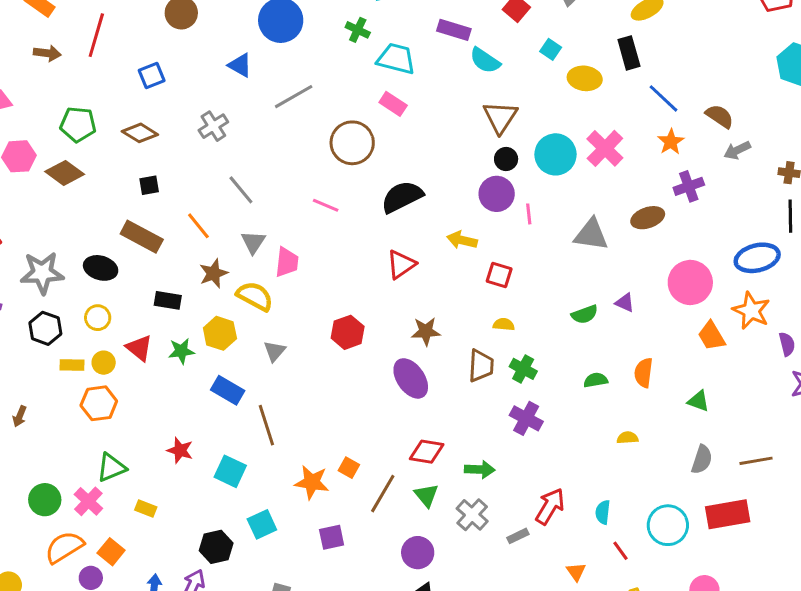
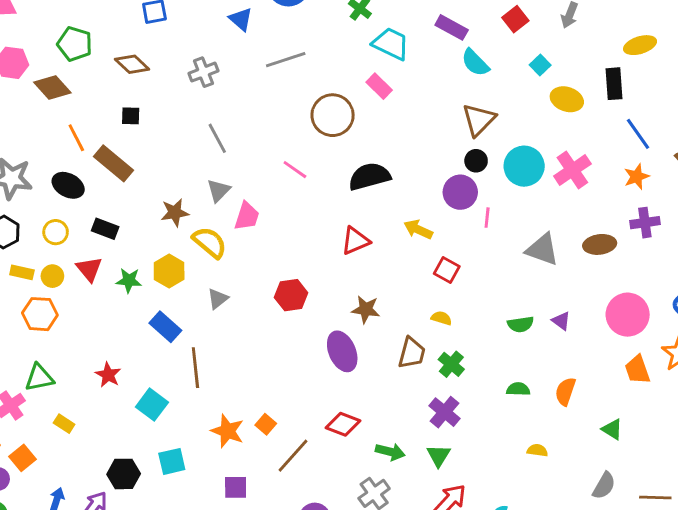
orange line: (198, 226) -> (76, 138), moved
black rectangle: (168, 300) -> (105, 229), moved
green triangle: (426, 495) -> (438, 456), moved

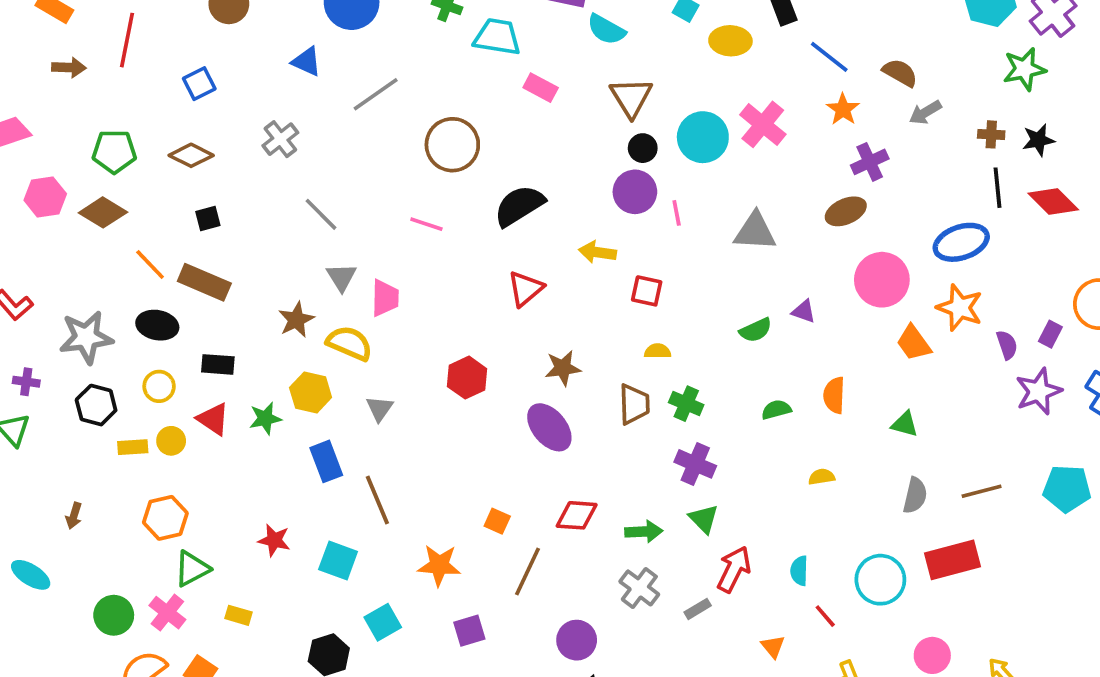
pink rectangle: (379, 86) -> (541, 88), moved
brown ellipse: (600, 244) -> (846, 211), moved
orange hexagon: (40, 314) -> (165, 518), moved
blue rectangle: (165, 327) -> (326, 461), turned 44
orange square: (266, 424) -> (497, 521), moved

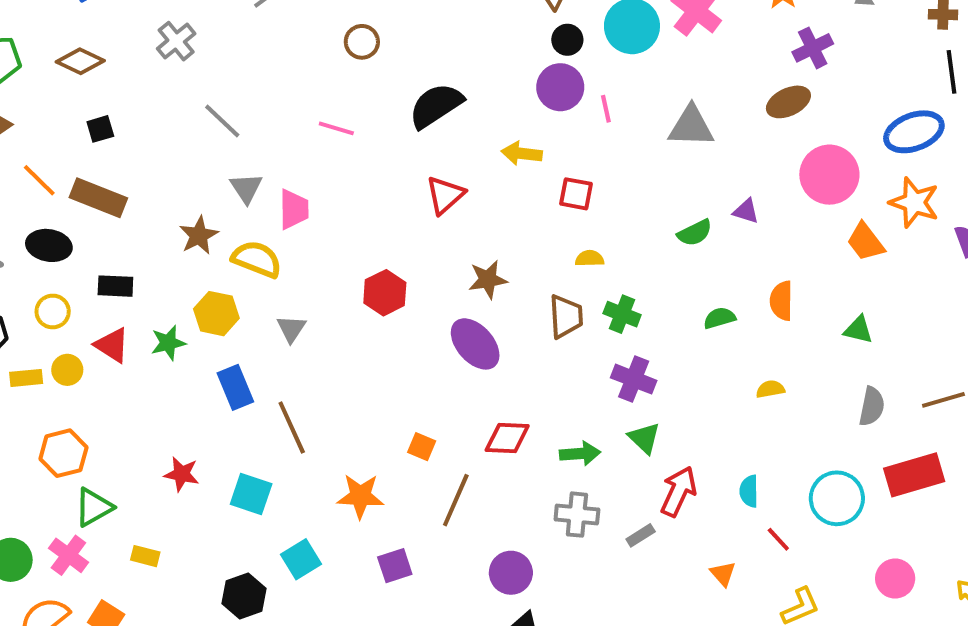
brown circle: (452, 145) -> (362, 42), size x0.6
gray cross: (639, 588) -> (577, 515), turned -30

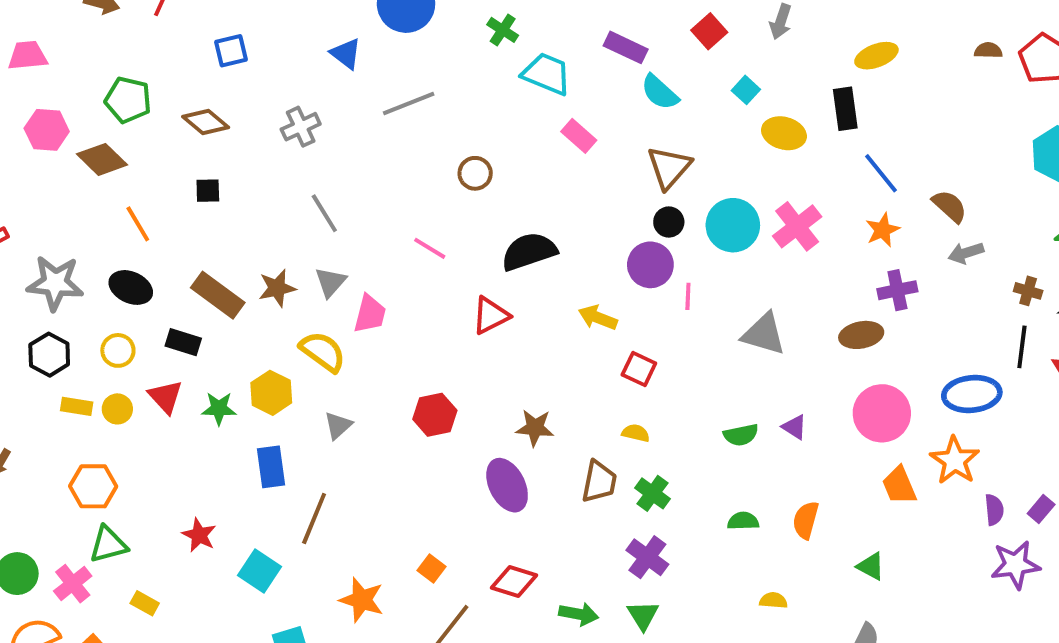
red triangle: (445, 195) -> (491, 316), moved
brown rectangle: (98, 198) -> (218, 295), moved
brown star: (199, 235) -> (277, 288), moved
brown line: (292, 428) -> (314, 518), turned 32

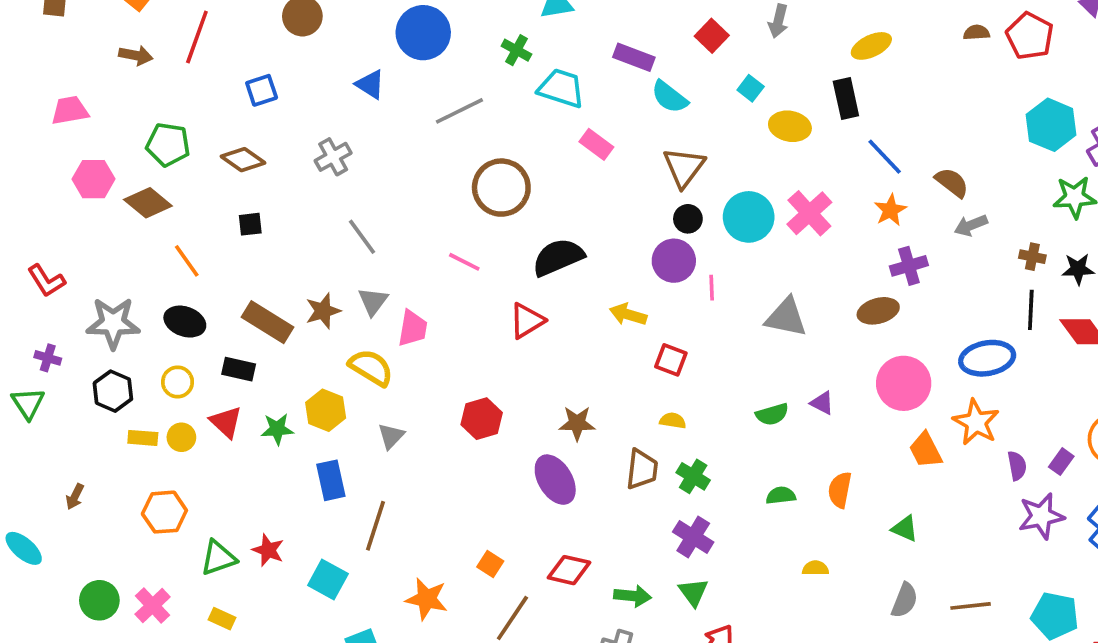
gray line: (409, 104) -> (459, 111), moved
brown circle: (475, 173) -> (501, 188), size x1.8
green triangle: (108, 545) -> (218, 558), moved

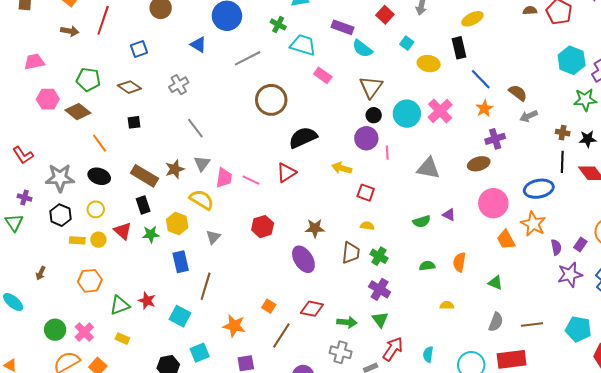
pink line: (464, 262) -> (251, 180), moved
black rectangle: (239, 369) -> (143, 205), moved, turned 60

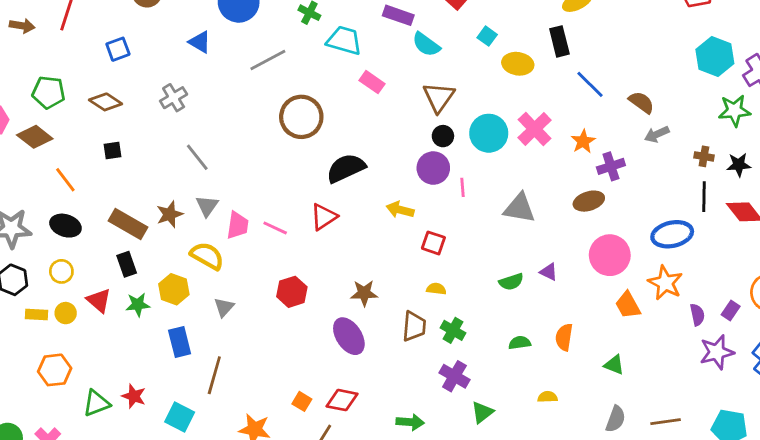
orange star: (484, 109) -> (583, 141), moved
red diamond: (312, 309) -> (342, 400), moved
green triangle: (380, 320) -> (482, 412), moved, turned 30

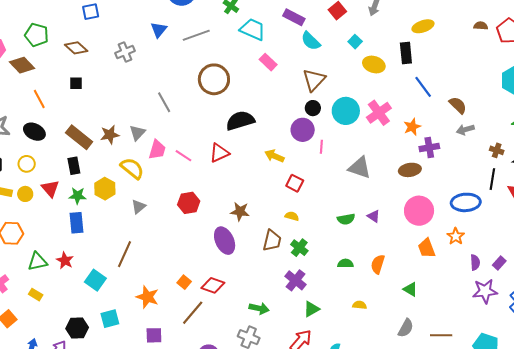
blue triangle: (200, 42) -> (159, 30), moved, turned 30
gray line: (197, 157) -> (164, 102), moved
orange star: (665, 283) -> (456, 236), size x0.7
blue rectangle: (180, 342) -> (77, 223), moved

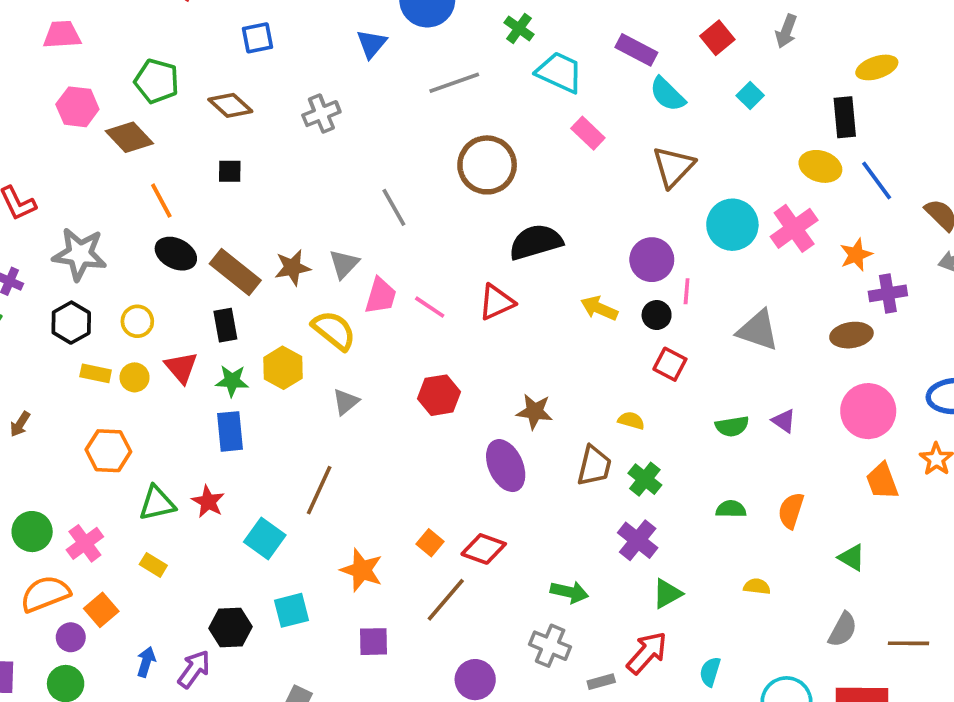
blue triangle: (159, 30) -> (372, 44), moved
yellow ellipse: (374, 65) -> (820, 166), moved
black circle: (313, 108) -> (657, 315), moved
black ellipse: (34, 132) -> (176, 254), moved
red square: (295, 183) -> (670, 364), moved

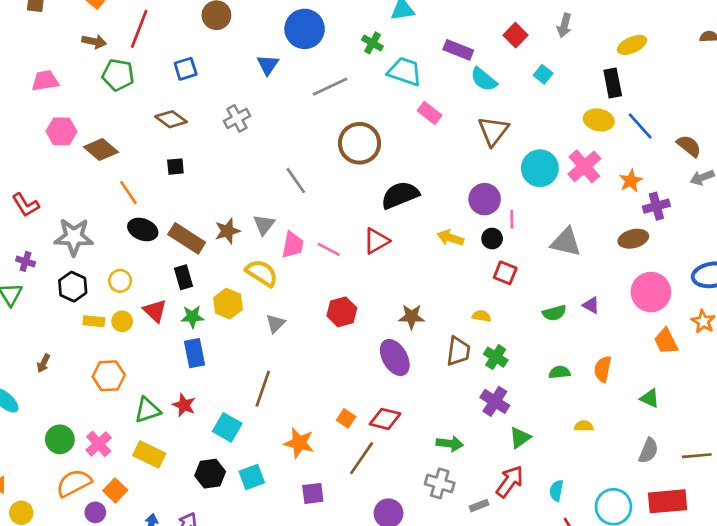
green pentagon: (157, 81) -> (118, 75), moved
yellow rectangle: (153, 565) -> (149, 454), size x1.6
black hexagon: (231, 628) -> (210, 474), moved

